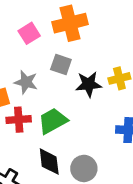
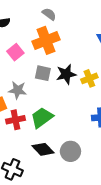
black star: (89, 84) -> (66, 74), moved
black diamond: (49, 162) -> (43, 149), turned -30

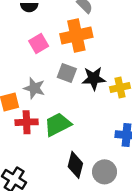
black diamond: (43, 149) -> (75, 165), moved, turned 50
gray circle: (70, 151) -> (105, 172), moved

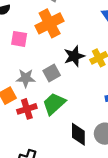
pink square: (39, 44) -> (19, 39), turned -35
gray square: (67, 73) -> (52, 73), moved, turned -35

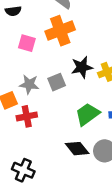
green trapezoid: (54, 104) -> (87, 114), moved
black diamond: (78, 134) -> (77, 149), turned -45

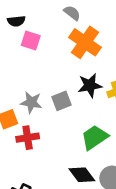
orange cross: (60, 31) -> (85, 42), moved, turned -36
pink square: (27, 43) -> (31, 41), moved

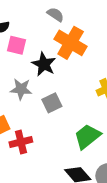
black star: (90, 85) -> (44, 64), moved, turned -30
gray star: (31, 102) -> (21, 89), moved

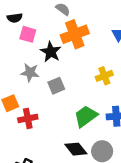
orange cross: (71, 43) -> (75, 34), turned 36

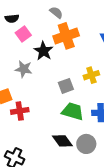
pink square: (28, 34) -> (23, 34), turned 35
gray square: (56, 86) -> (66, 86), moved
green trapezoid: (86, 116) -> (73, 111), turned 50

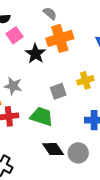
gray star: (24, 69) -> (13, 86), moved
green trapezoid: (73, 111) -> (42, 117), moved

